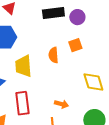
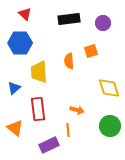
purple circle: (77, 17) -> (103, 23), moved

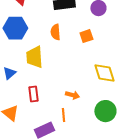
orange semicircle: (69, 61) -> (55, 32), moved
red rectangle: (38, 109) -> (33, 94), size x0.7

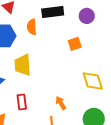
orange semicircle: (55, 32) -> (32, 27), moved
orange arrow: (72, 95) -> (61, 103), turned -136

